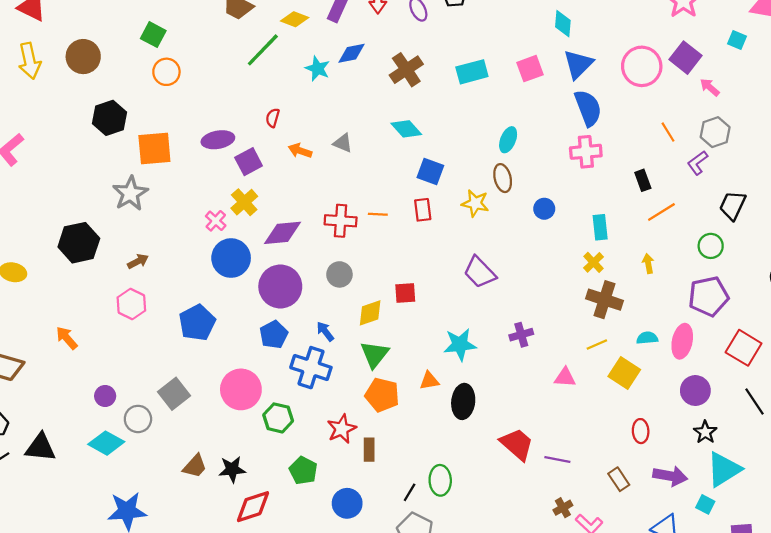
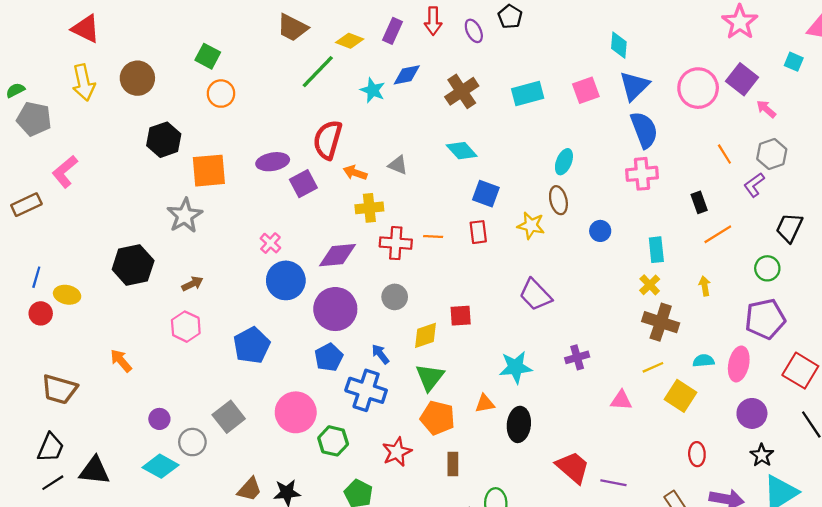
red semicircle: (273, 118) -> (328, 140), size x2.0
yellow cross: (244, 202) -> (369, 208), moved, turned 36
brown rectangle: (369, 450) -> (453, 464), moved

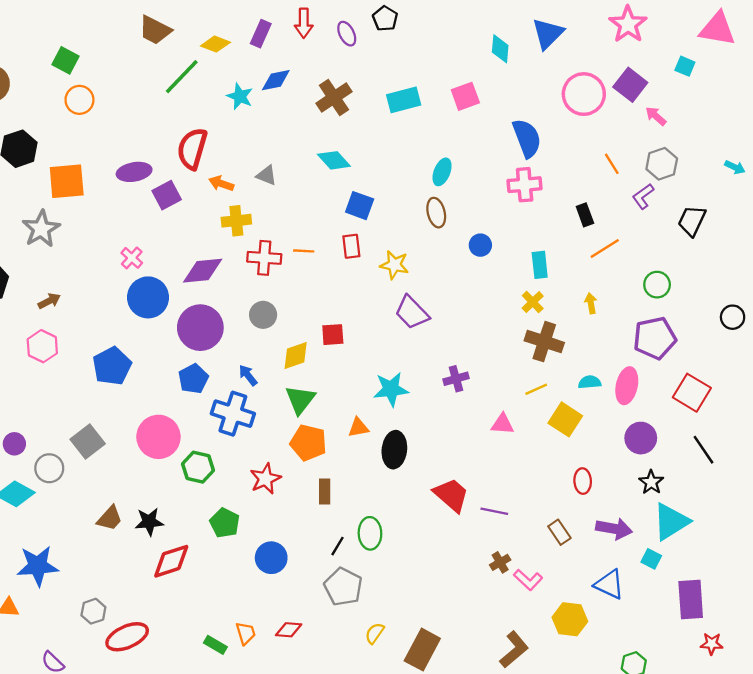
blue triangle: (634, 86) -> (548, 34), moved
yellow star: (531, 225) -> (394, 265), moved
black trapezoid: (789, 228) -> (692, 221), moved

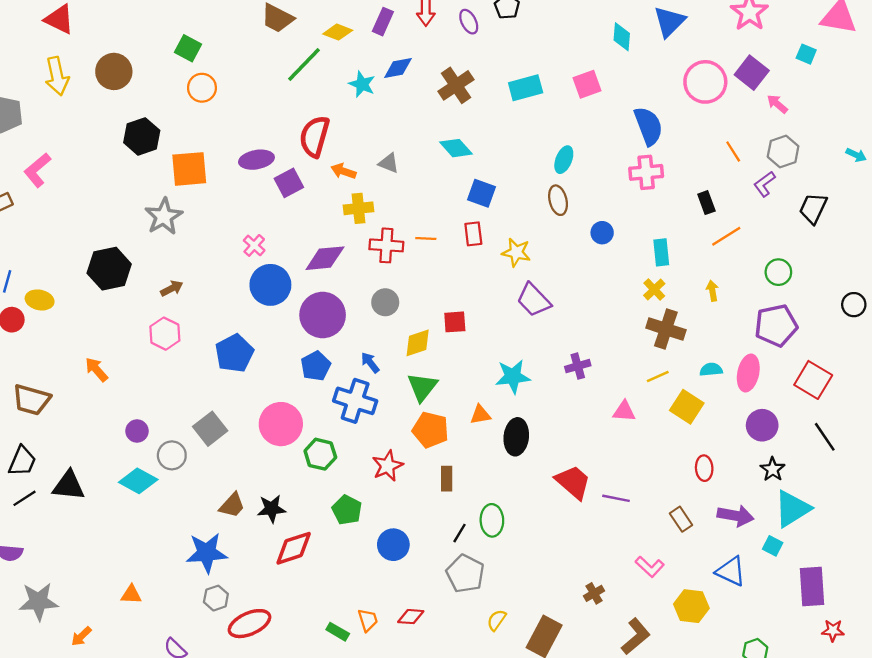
brown cross: (500, 562) -> (594, 593), moved
blue star: (38, 566) -> (207, 553), moved

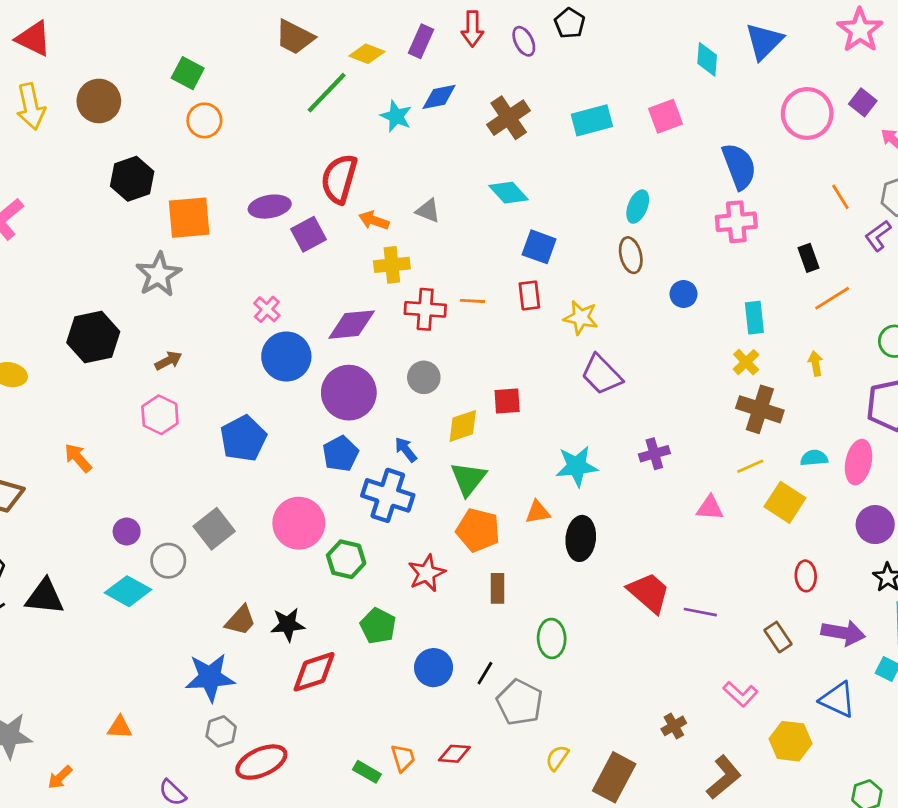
purple square: (752, 73) -> (863, 102), size x0.7
black line: (459, 533) -> (485, 673), moved

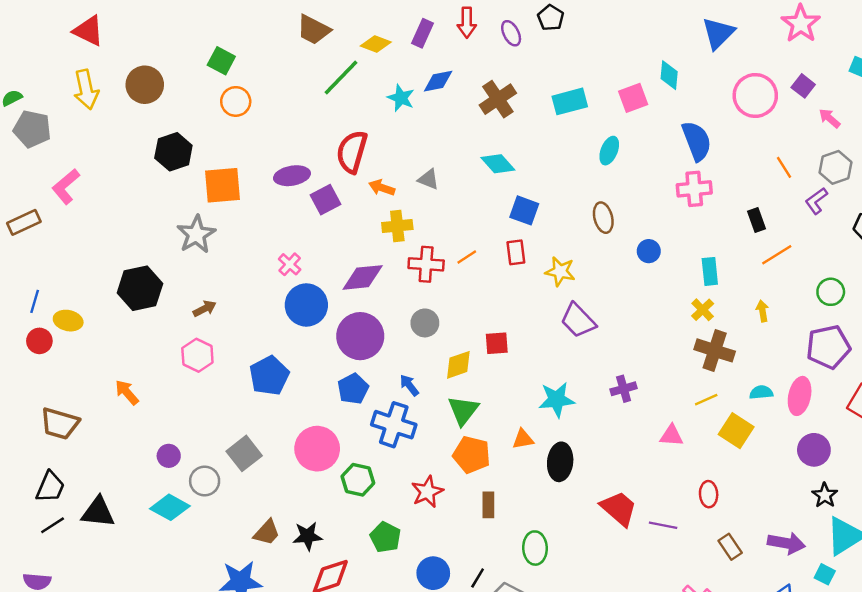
cyan diamond: (707, 59) -> (669, 75), moved
cyan ellipse: (638, 207) -> (609, 151), moved
orange line: (472, 301) -> (467, 257), turned -36
red ellipse: (806, 576) -> (709, 494), moved

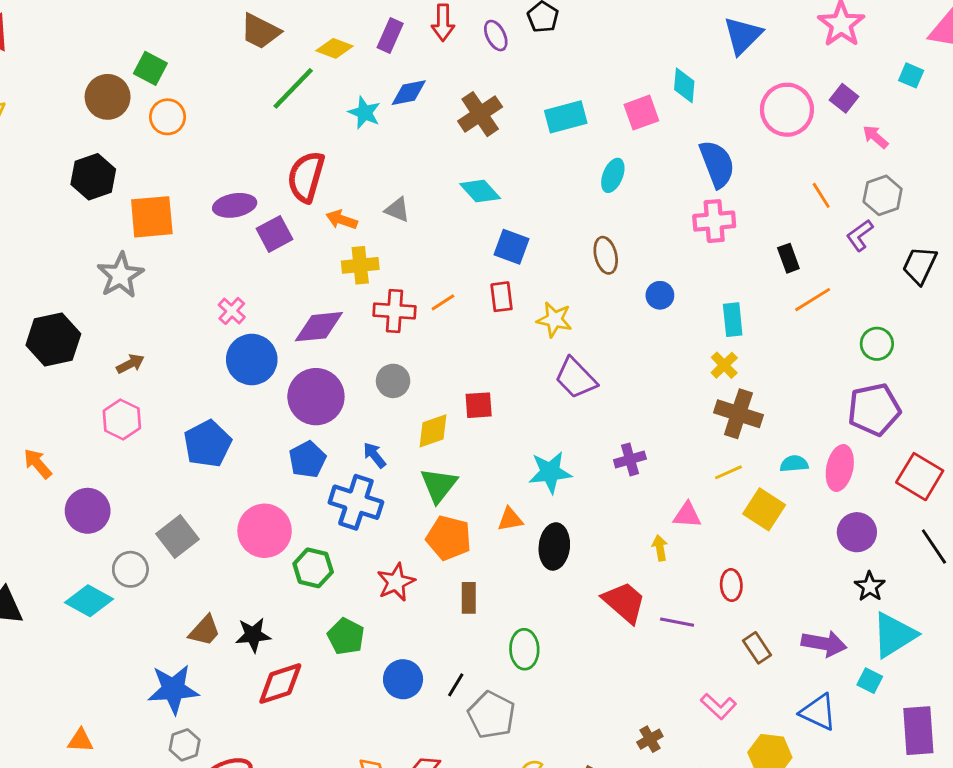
brown circle: (145, 85) -> (108, 97), moved
yellow arrow: (762, 311) -> (660, 548), moved
purple circle: (169, 456) -> (88, 511), moved, size x1.6

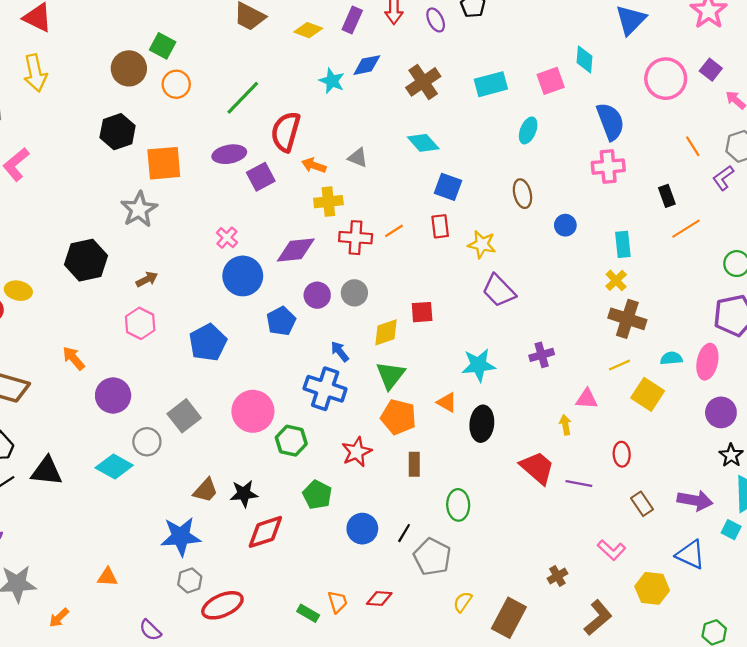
green line: (293, 88) -> (243, 98), moved
purple circle: (316, 397) -> (317, 295), moved, size x0.6
blue pentagon: (307, 459) -> (281, 321), moved
orange triangle: (510, 519) -> (447, 402), turned 40

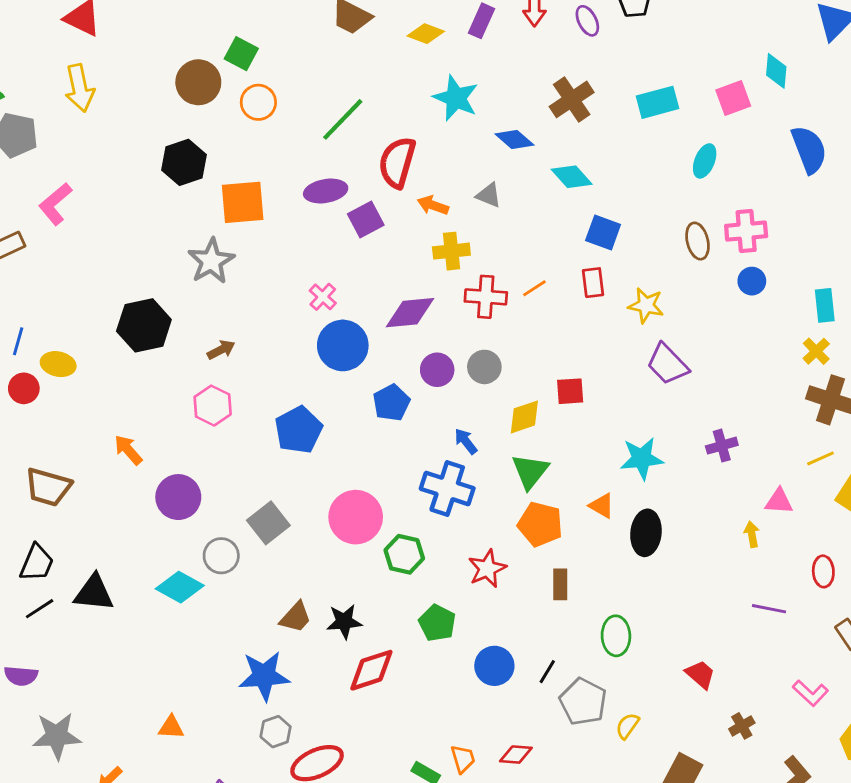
blue diamond: (367, 65) -> (514, 139), moved, turned 52
cyan star: (332, 81) -> (456, 98), size x1.4
pink cross: (608, 167) -> (746, 231), moved
red trapezoid: (537, 468) -> (700, 674), moved, size x0.7
yellow semicircle: (463, 602) -> (627, 726), moved

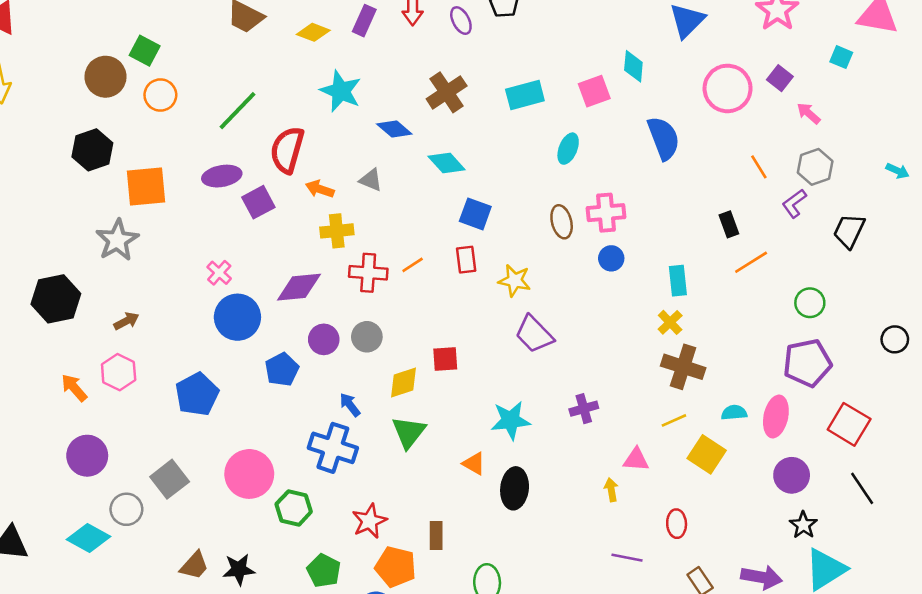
orange arrow: (128, 450) -> (74, 388), moved
orange pentagon: (540, 524) -> (396, 567), moved

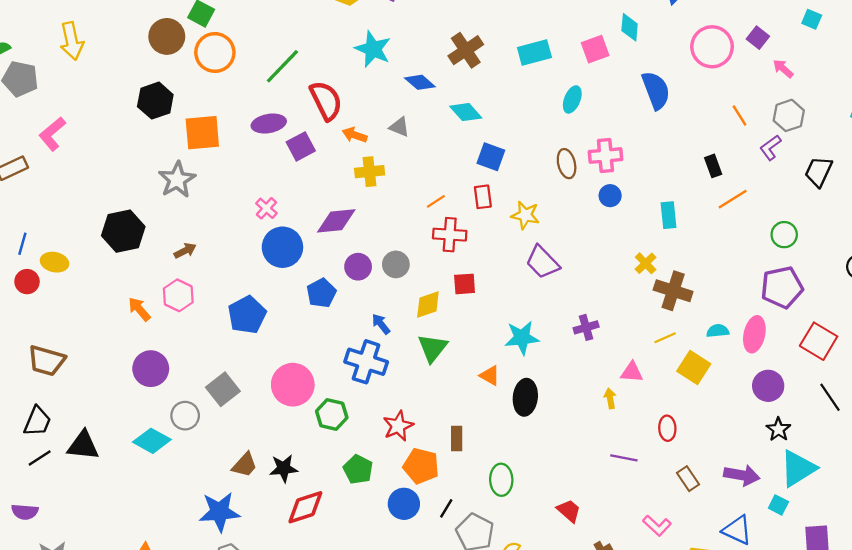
orange circle: (160, 95) -> (215, 52), size x1.4
red semicircle: (287, 150) -> (326, 101), turned 138
red cross: (368, 273) -> (450, 235), moved
yellow cross: (670, 322) -> (646, 263), moved

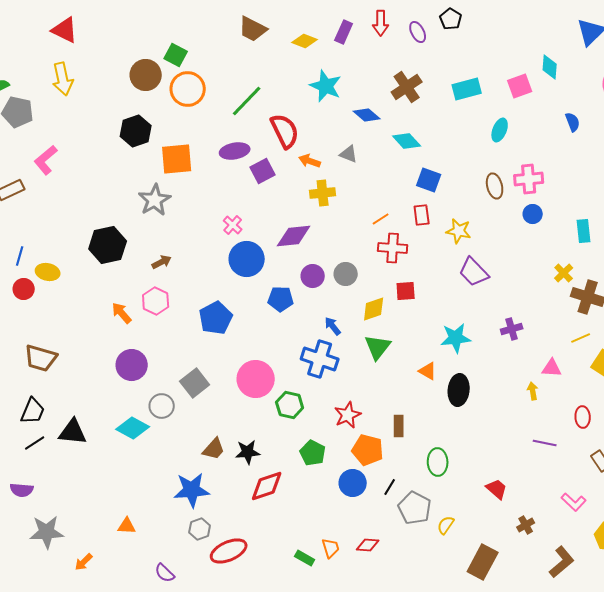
blue semicircle: (656, 90) -> (573, 122), size x0.6
blue pentagon: (321, 293) -> (281, 299), turned 30

